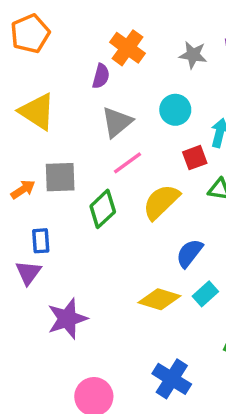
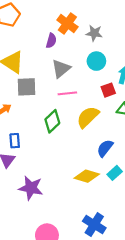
gray star: (193, 55) -> (94, 33), moved
pink line: (127, 163) -> (67, 93), turned 30
gray square: (60, 177) -> (27, 87), moved
purple star: (67, 319) -> (31, 188), turned 30

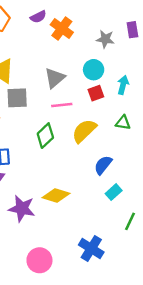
gray star: (94, 33) -> (105, 39), moved
purple semicircle: (51, 41) -> (38, 17), moved, turned 48
red square: (108, 90) -> (96, 93), moved
yellow diamond: (87, 176) -> (56, 196), moved

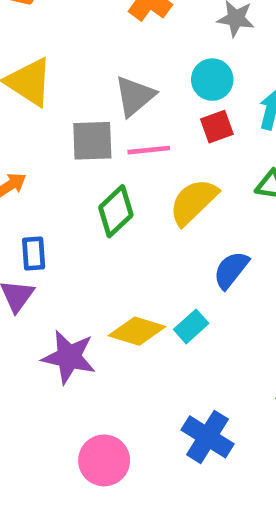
gray square: (17, 98) -> (92, 141), moved
cyan rectangle: (114, 192) -> (191, 326), moved

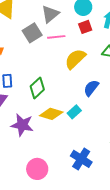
gray square: (92, 141) -> (32, 33), turned -30
green diamond: (116, 211) -> (37, 88), moved

